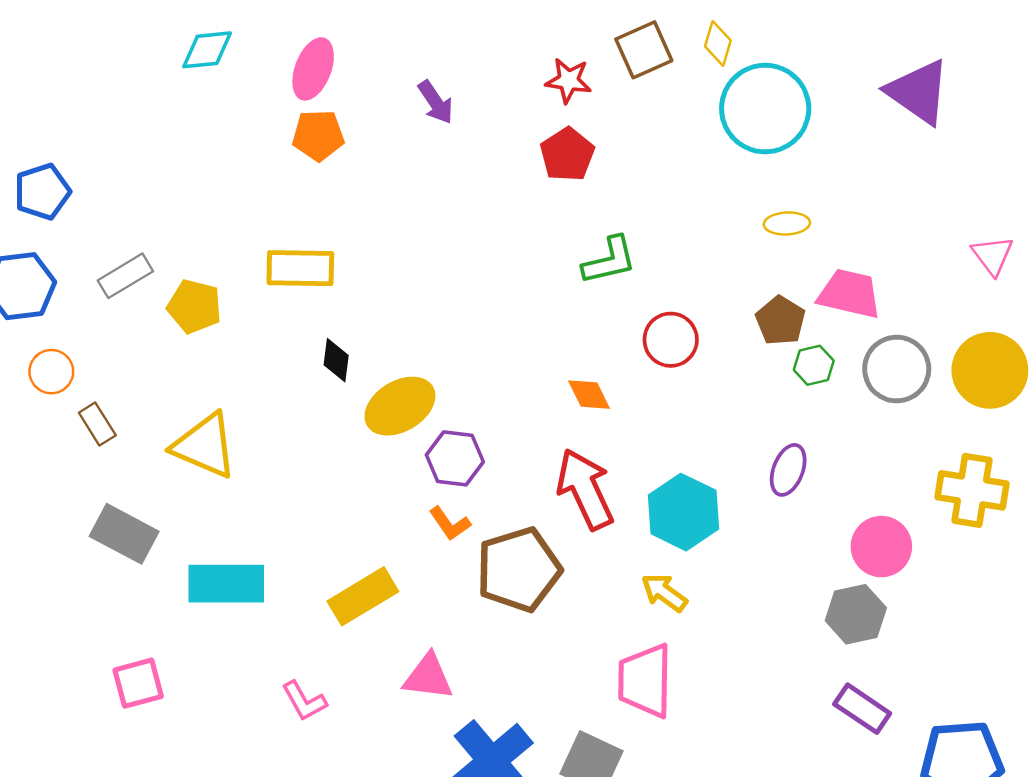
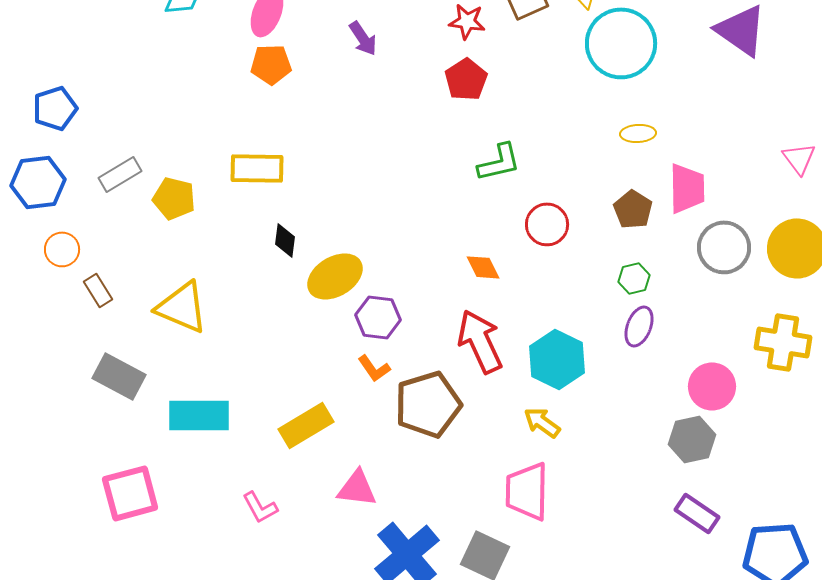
pink trapezoid: (849, 294) -> (687, 188), turned 76
green hexagon: (814, 365) -> (634, 278), moved
pink square: (138, 683) -> (130, 493), size x1.4

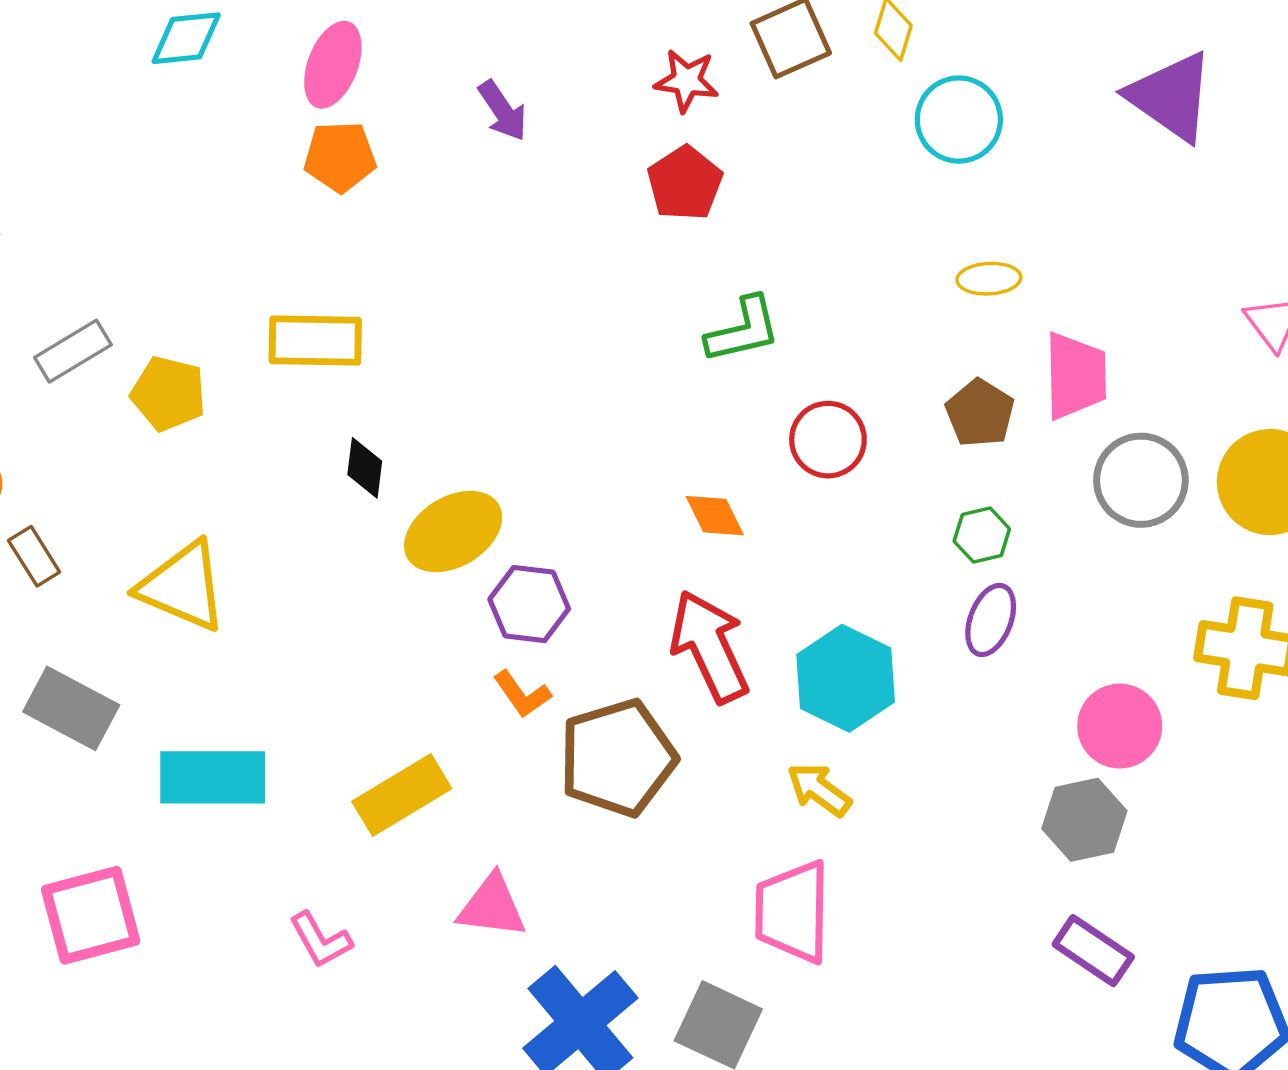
cyan circle: (621, 43) -> (959, 120), size x0.7

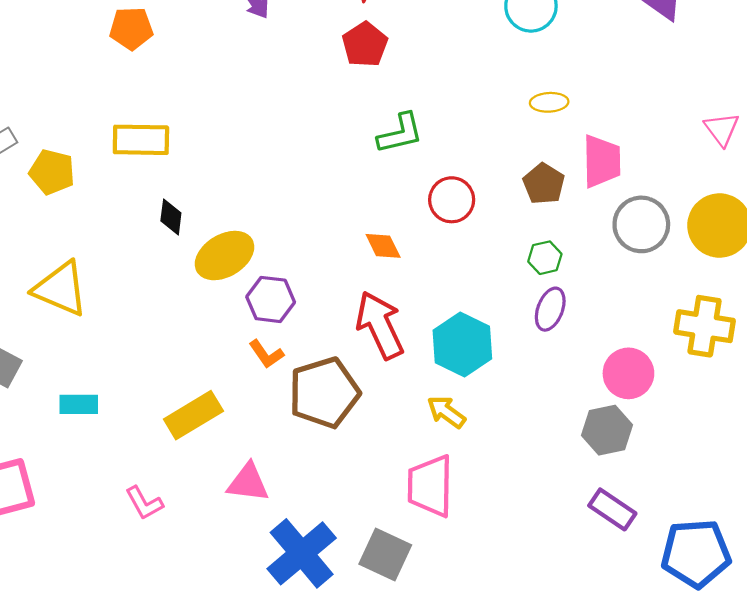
orange pentagon: (340, 157) -> (131, 28), moved
cyan rectangle: (213, 777) -> (79, 404), size x0.6

